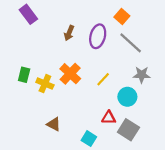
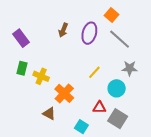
purple rectangle: (28, 14) -> (21, 38), moved
orange cross: (70, 74) -> (64, 93), moved

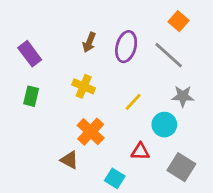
orange square: (112, 15) -> (179, 21), moved
yellow cross: (41, 76) -> (84, 86), moved
gray square: (118, 119) -> (181, 167), moved

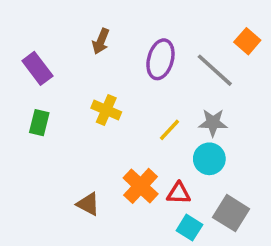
orange square: (179, 21) -> (247, 41), moved
brown arrow: (89, 42) -> (101, 41), moved
gray star: (183, 96) -> (213, 123), moved
orange cross: (91, 132) -> (141, 186), moved
cyan square: (115, 178) -> (189, 228), moved

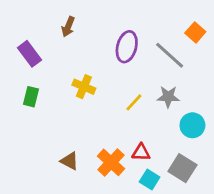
brown arrow: (101, 41) -> (68, 27), moved
cyan circle: (209, 159) -> (192, 125), moved
orange cross: (141, 186) -> (111, 162), moved

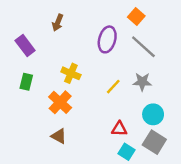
orange square: (195, 32) -> (136, 17), moved
cyan circle: (192, 125) -> (153, 114), moved
orange cross: (111, 162) -> (60, 102), moved

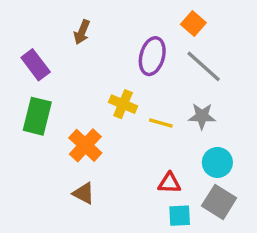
yellow cross: (71, 73) -> (123, 104), moved
green rectangle: (26, 82) -> (37, 116), size x1.5
yellow line: (113, 87) -> (161, 123), turned 63
cyan square: (127, 152) -> (180, 216), turned -35

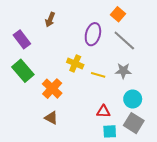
green rectangle: (37, 116) -> (23, 71), turned -55

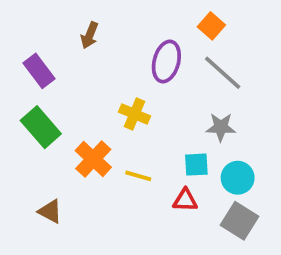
yellow line: (98, 75) -> (138, 176), moved
brown triangle: (51, 118) -> (50, 211), moved
cyan square: (110, 131) -> (196, 165), moved

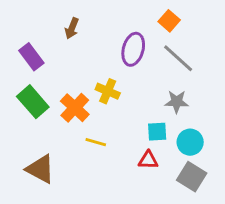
orange cross: (93, 159) -> (75, 108), moved
yellow line: (138, 176) -> (96, 142), moved
brown triangle: (50, 211) -> (40, 169), size x1.5

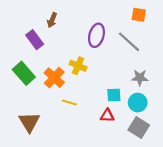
orange square: (169, 21) -> (139, 15), moved, turned -32
purple rectangle: (31, 57) -> (35, 40), moved
gray star: (177, 102) -> (140, 78), moved
brown triangle: (40, 169) -> (29, 122), turned 30

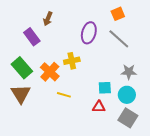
orange square: (139, 15) -> (118, 14), moved, turned -32
yellow cross: (78, 66) -> (72, 61), turned -35
brown triangle: (29, 122) -> (21, 94), moved

